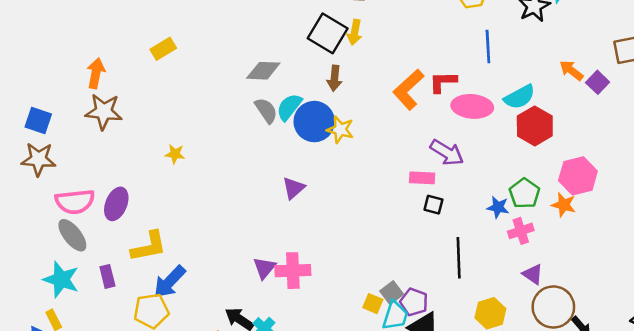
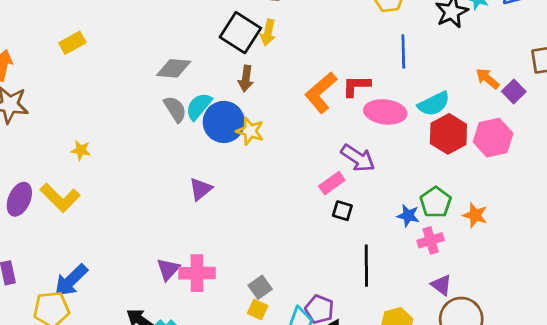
pink hexagon: (578, 176) -> (493, 138), moved
pink rectangle: (422, 178) -> (332, 183), turned -40
yellow L-shape: (149, 246) -> (60, 198), moved, turned 54
gray square: (392, 293) -> (260, 287), moved
yellow square: (373, 304) -> (258, 310), moved

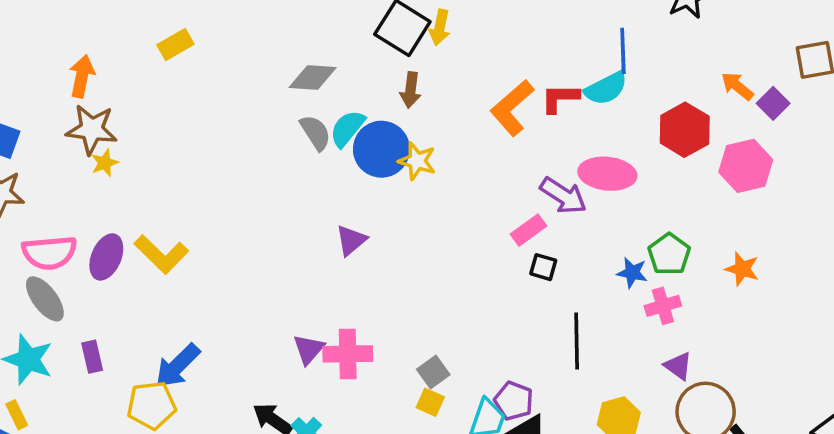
cyan semicircle: (434, 104) -> (606, 88), moved
pink ellipse: (385, 112) -> (607, 174), moved
red hexagon: (448, 134) -> (685, 130), moved
yellow star: (81, 150) -> (105, 163), moved, turned -30
orange star: (475, 215) -> (742, 269), moved

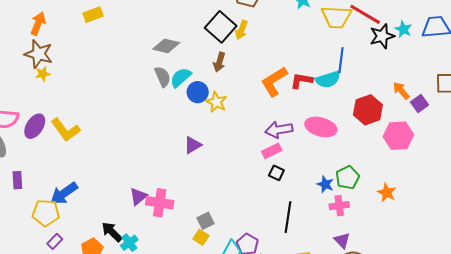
blue circle: (381, 149) -> (198, 92), size x0.7
purple arrow: (563, 196) -> (279, 130), moved, turned 128
purple triangle: (351, 240) -> (193, 145), moved

